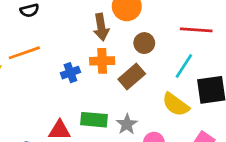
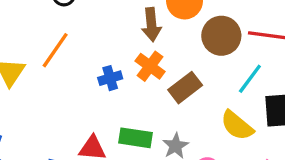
brown circle: (144, 43) -> (221, 36), moved, size x1.5
orange line: (24, 53) -> (55, 50), turned -40
orange cross: (102, 61) -> (150, 66), turned 35

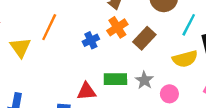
orange cross: (150, 66) -> (117, 27), turned 30
yellow semicircle: (237, 125) -> (185, 59), turned -45

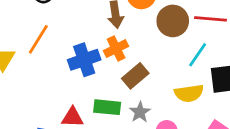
brown rectangle: (144, 38) -> (135, 76), moved
blue cross: (91, 40) -> (84, 60), size x1.6

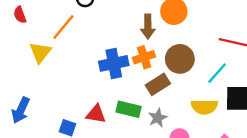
brown circle: (173, 21) -> (180, 59), moved
orange line: (38, 39) -> (63, 27), moved

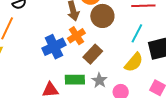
brown circle: (180, 59) -> (102, 16), moved
yellow semicircle: (204, 107) -> (134, 62), turned -35

